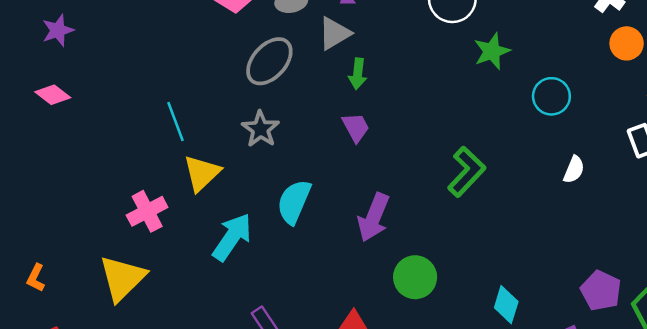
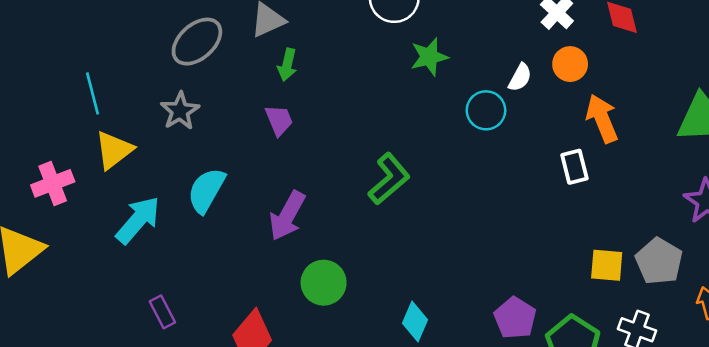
white semicircle: (574, 170) -> (520, 77), moved

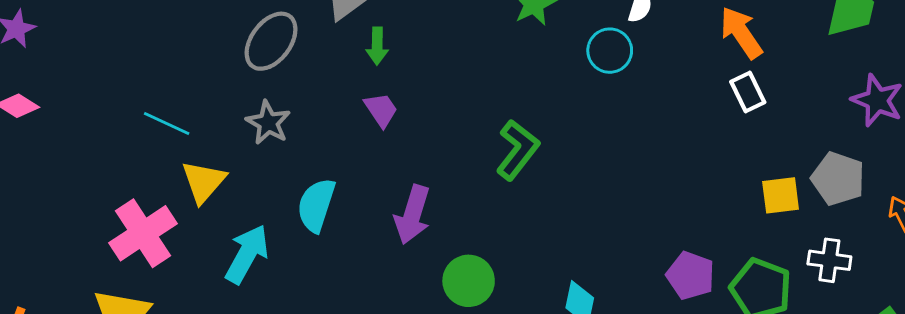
cyan line: (93, 93) -> (167, 123), turned -39
white rectangle: (574, 167) -> (748, 92), moved
pink cross: (53, 183) -> (143, 233), size x1.4

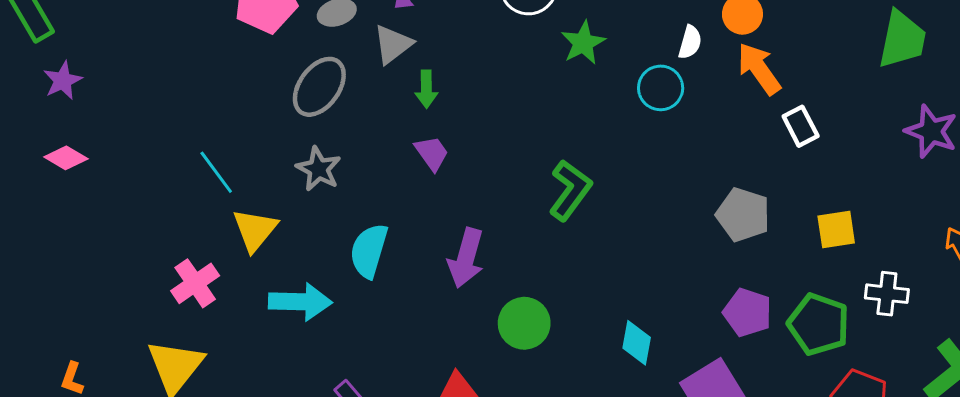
orange arrow: (741, 33) -> (759, 69), moved
cyan line: (167, 123) -> (216, 172), turned 30
gray pentagon: (838, 179) -> (743, 215), moved
pink cross: (143, 233) -> (195, 283), size x0.7
cyan arrow: (247, 254) -> (300, 302), turned 64

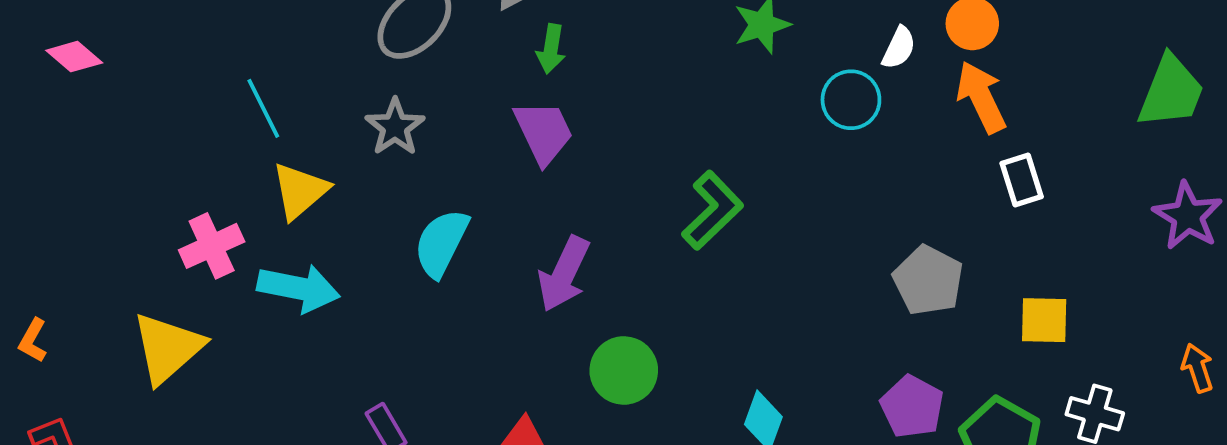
purple trapezoid: (432, 153) -> (543, 132), size x1.4
cyan arrow: (300, 302) -> (299, 288), moved

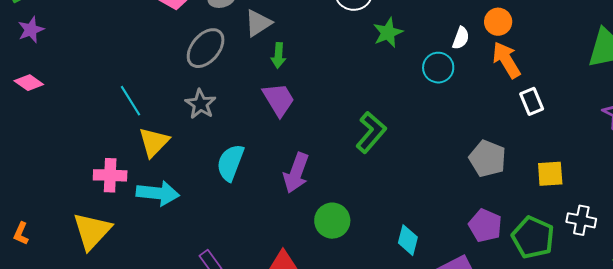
pink cross: (212, 246) -> (110, 175), turned 32

